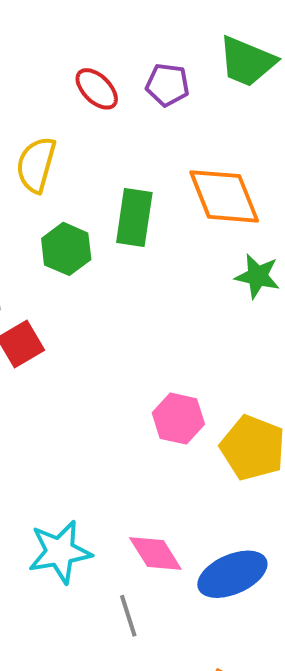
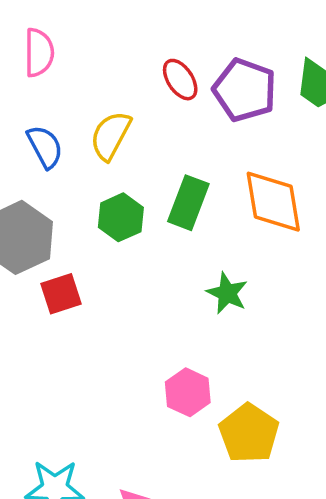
purple pentagon: (168, 85) -> (245, 90), size x1.6
green star: (257, 276) -> (227, 293), moved

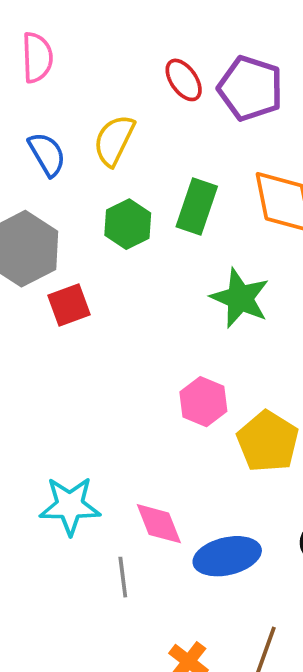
green star: (227, 293) -> (240, 298), size x1.4

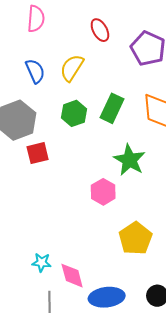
red ellipse: (184, 80) -> (100, 30), moved
pink hexagon: (203, 402) -> (103, 192), moved
cyan star: (70, 506) -> (42, 263), moved, size x0.6

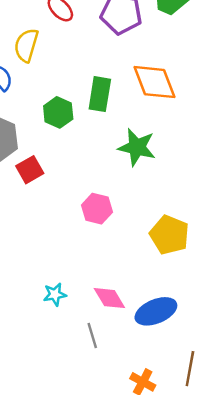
yellow semicircle: (72, 68) -> (26, 45), moved
pink hexagon: (103, 192) -> (97, 209), moved
cyan star: (42, 263) -> (55, 294), moved

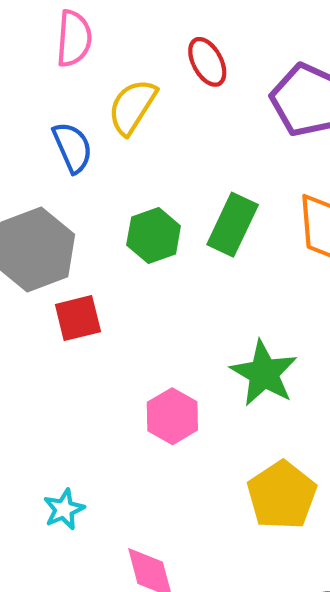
green star: (137, 147) -> (264, 373), moved
cyan star: (55, 294) -> (64, 509), moved, turned -30

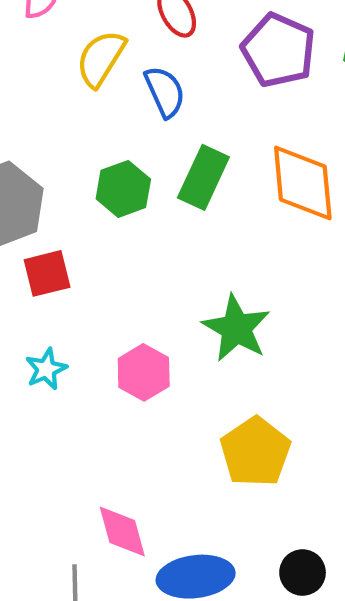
blue semicircle: (73, 147) -> (165, 92), moved
cyan star: (64, 509) -> (46, 369), moved

